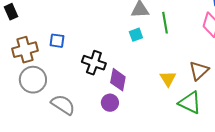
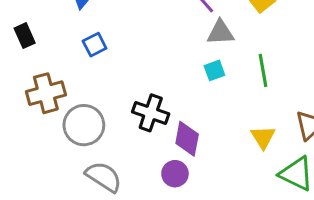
green line: (165, 23) -> (263, 70), moved
blue square: (57, 41) -> (95, 45), moved, turned -35
gray circle: (33, 80) -> (84, 125), moved

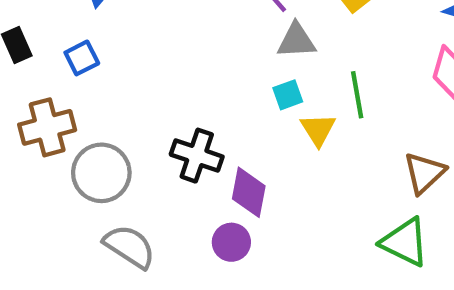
blue square: (95, 45) -> (82, 58), moved
yellow triangle: (263, 137) -> (318, 130), moved

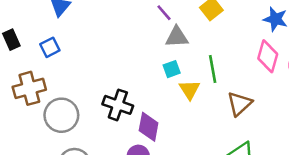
brown triangle: (424, 173) -> (240, 104), moved

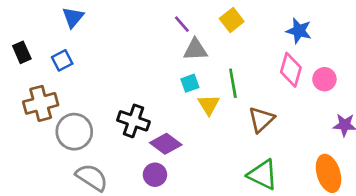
purple diamond: (149, 127) -> (166, 144), turned -64

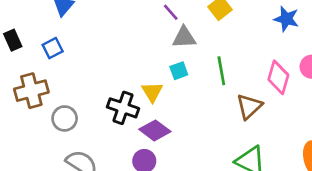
pink diamond: (291, 70) -> (278, 77), moved
yellow triangle: (209, 105) -> (152, 92), moved
gray circle: (74, 132) -> (65, 118), size x0.7

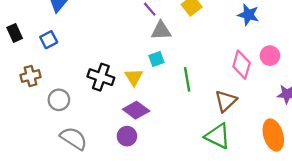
green line: (221, 71) -> (187, 79), moved
brown cross: (31, 91) -> (31, 76), size x0.7
brown triangle: (249, 107) -> (226, 101), moved
black cross: (123, 108) -> (101, 77), moved

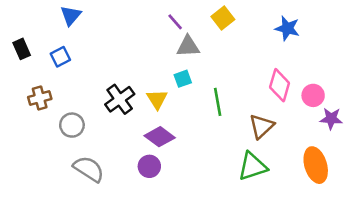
pink circle: (270, 56) -> (313, 95), moved
black cross: (101, 77) -> (120, 99), turned 35
green triangle: (218, 136) -> (252, 166), turned -44

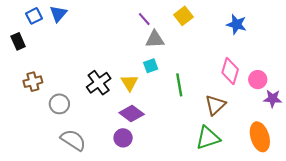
blue square: (60, 57) -> (34, 16), moved

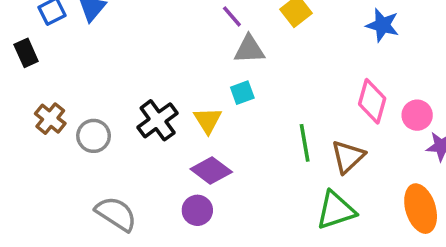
brown cross: (33, 82) -> (50, 119), turned -36
green line: (179, 85) -> (305, 143), moved
gray circle: (59, 104) -> (94, 136), moved

